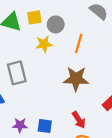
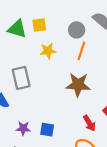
gray circle: (56, 24) -> (77, 30), moved
red arrow: (79, 120) -> (89, 123), moved

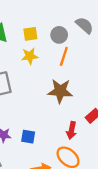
yellow square: (39, 25) -> (30, 34), moved
red arrow: (89, 123) -> (71, 130), turned 42

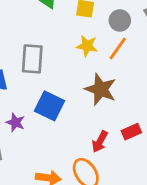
yellow star: (30, 56) -> (87, 46), moved
blue square: (28, 137) -> (50, 106), moved, size x1.5

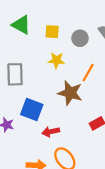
orange line: (118, 48) -> (88, 73), moved
red arrow: (100, 142) -> (51, 132), moved, turned 56

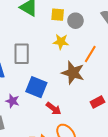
gray circle: (80, 38) -> (75, 21), moved
red arrow: (51, 132) -> (54, 109), turned -133

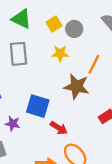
yellow square: (58, 15) -> (54, 24), turned -32
gray rectangle: (22, 54) -> (18, 54), moved

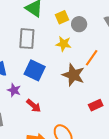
blue square: (38, 106) -> (35, 70), moved
purple star: (13, 124) -> (14, 90), moved
red arrow: (59, 128) -> (34, 106), moved

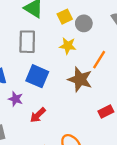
red arrow: (34, 106) -> (38, 115), turned 98

